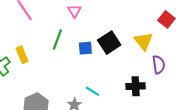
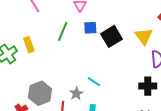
blue square: (85, 48) -> (90, 28), moved
black cross: (136, 86) -> (148, 86), moved

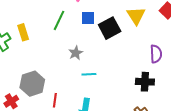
yellow triangle: (144, 36) -> (136, 16), moved
cyan line: (94, 82) -> (89, 74), turned -40
gray star: (76, 94) -> (76, 53), moved

